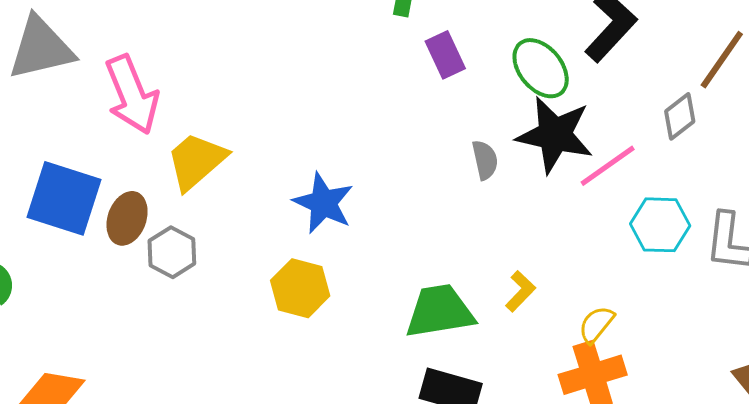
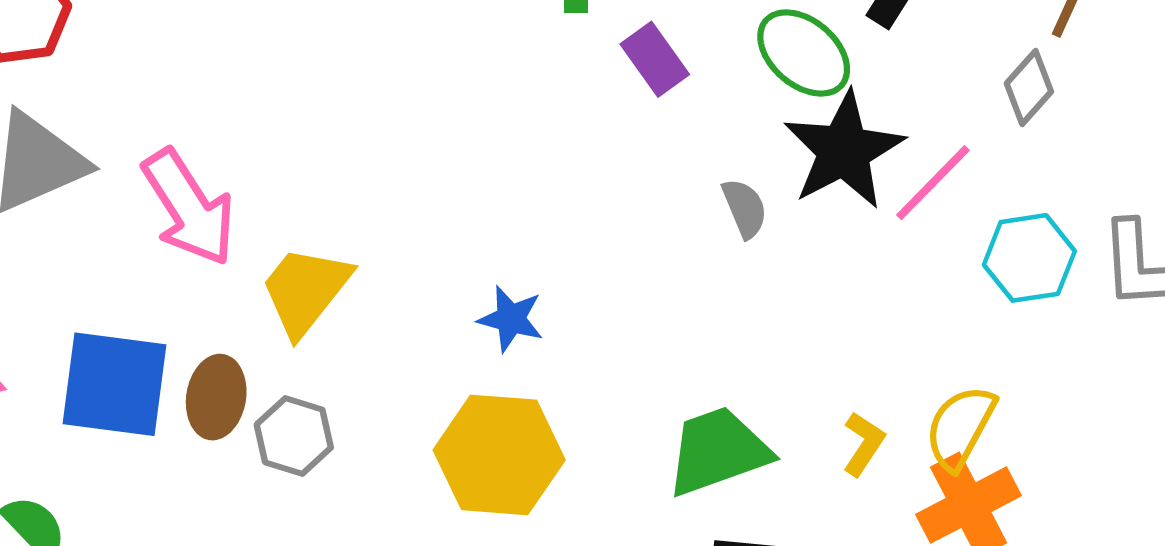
black star: (555, 135) -> (844, 150), turned -30
blue star: (323, 203) -> (511, 319), size x0.7
yellow hexagon: (300, 288) -> (499, 455), size x1.4
yellow L-shape: (520, 291) -> (863, 444), moved
yellow semicircle: (596, 325) -> (960, 428), size x1.4

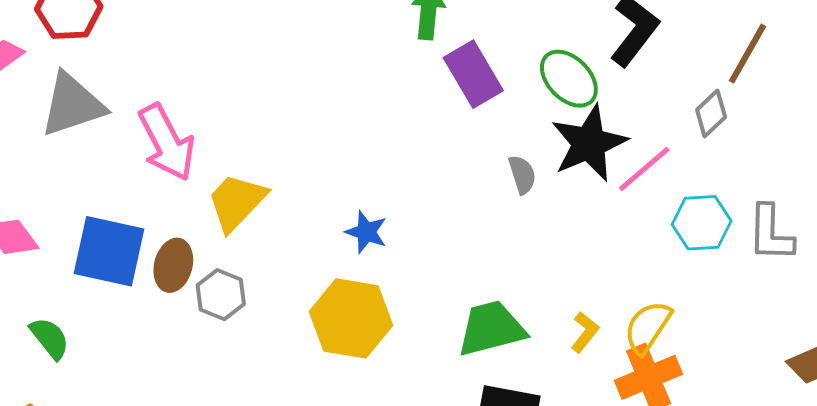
purple rectangle: (655, 59) -> (473, 74), size x1.4

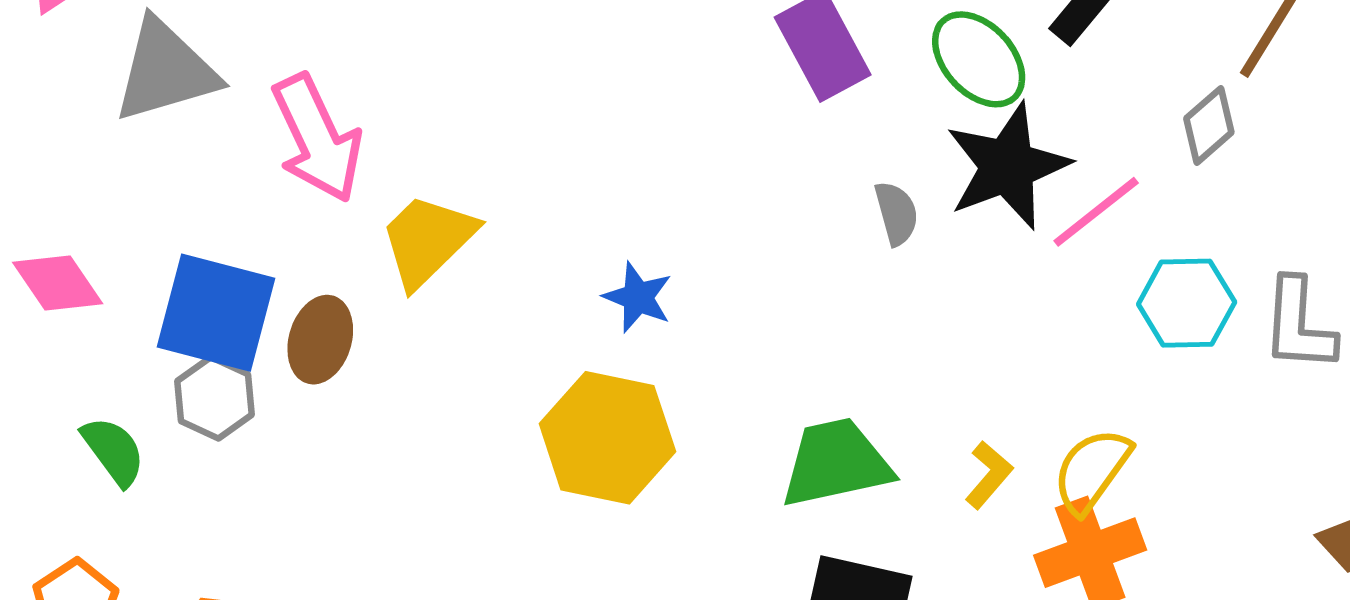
gray hexagon: (221, 295) -> (215, 398), moved

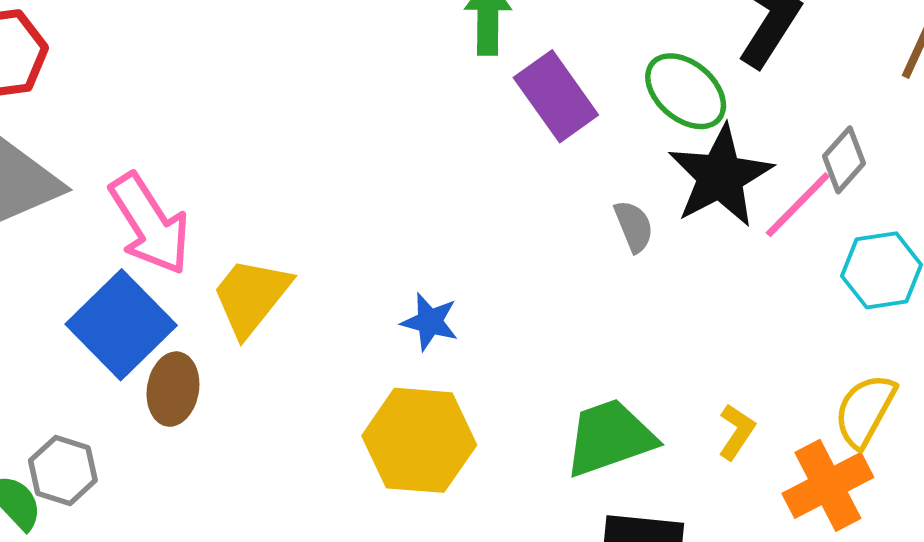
gray diamond: (1209, 125) -> (844, 160), moved
blue square: (216, 313) -> (121, 325), moved, turned 38
gray hexagon: (215, 398) -> (63, 470), moved
yellow semicircle: (1092, 471) -> (865, 411), moved

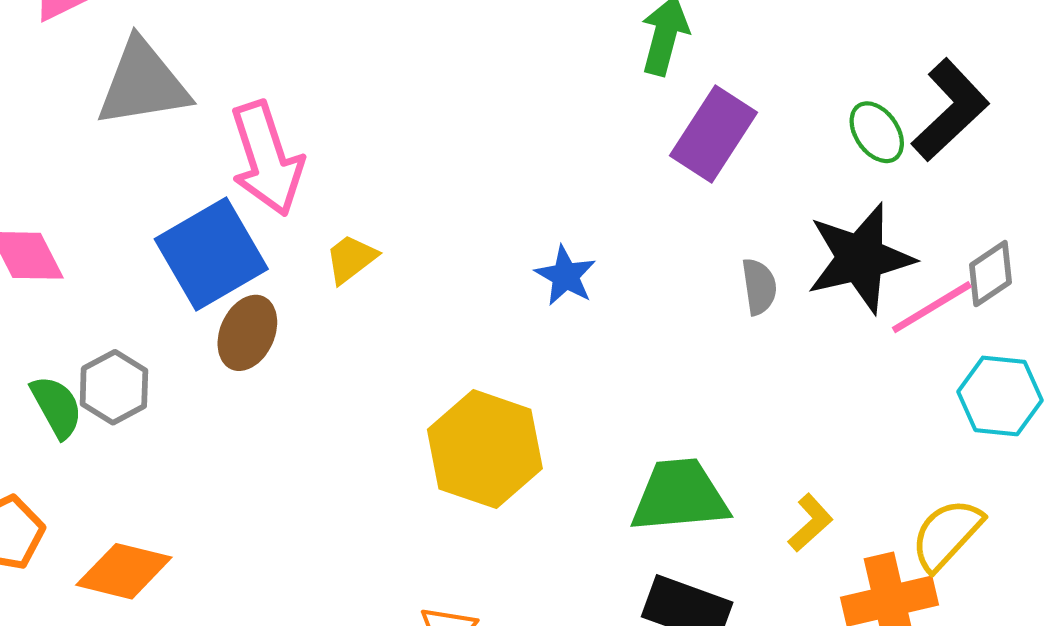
green ellipse: (686, 91) -> (877, 132), moved, size x0.7
purple rectangle: (556, 96) -> (714, 134), turned 54
yellow trapezoid: (251, 296) -> (351, 259), size x0.6
blue star: (430, 322) -> (566, 276), moved

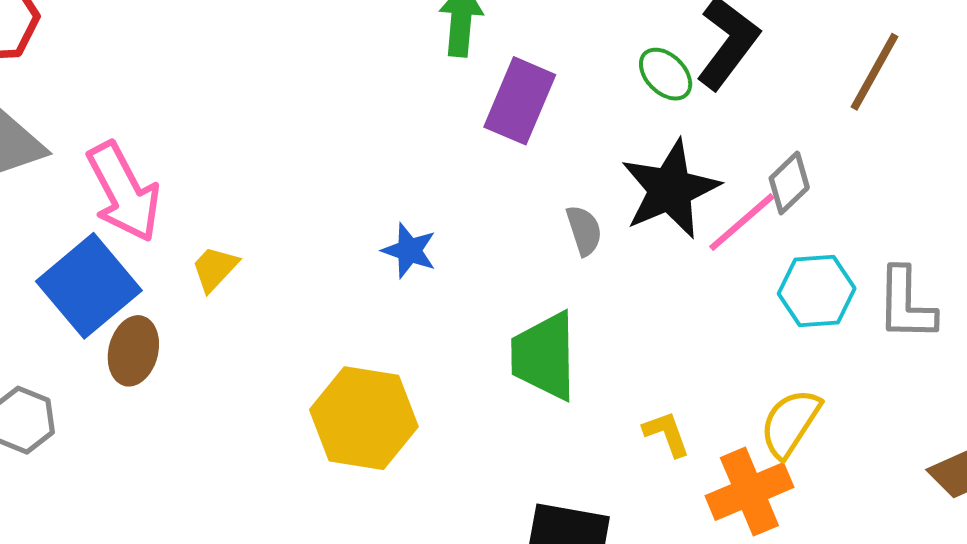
green trapezoid: (680, 496) -> (544, 356), moved, turned -76
yellow L-shape: (810, 523) -> (667, 434), turned -58

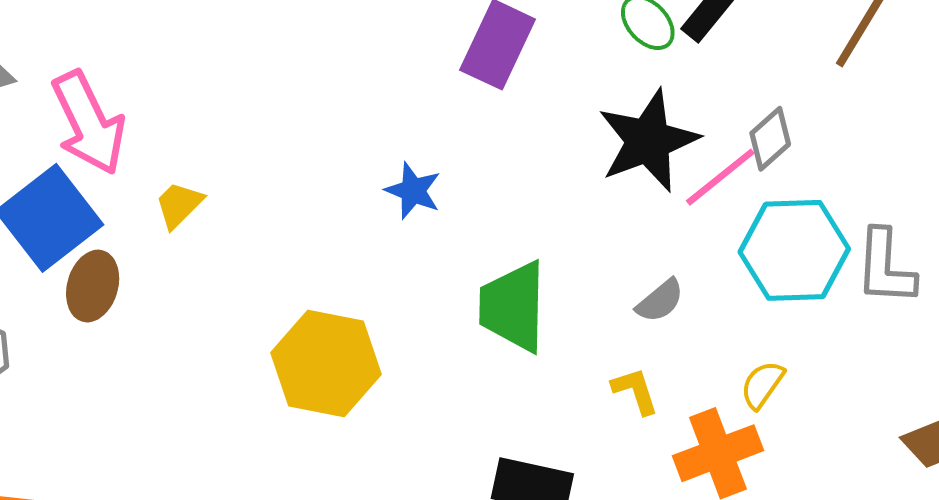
gray semicircle: (584, 230) -> (660, 301), moved, turned 66
blue star: (409, 251) -> (413, 191), moved
cyan hexagon: (817, 291) -> (794, 250), size x1.4
yellow semicircle: (790, 423) -> (762, 385), size x0.7

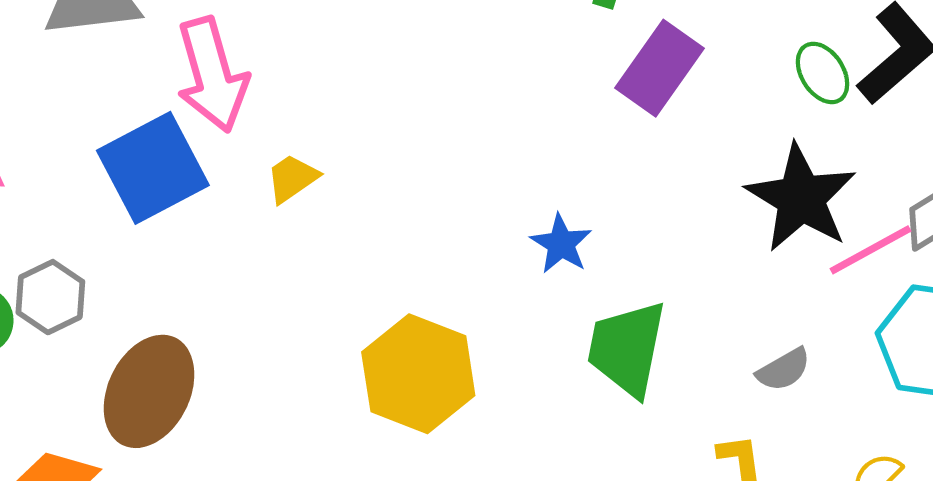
black star: (648, 141) -> (801, 198), turned -30
blue star: (413, 191) -> (561, 244), moved
brown ellipse: (93, 286) -> (149, 391), moved, size x1.5

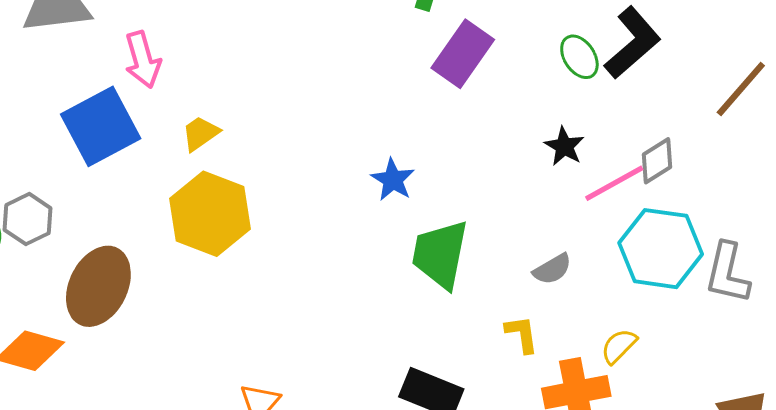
pink arrow: (212, 75) -> (143, 60), size x0.7
black star: (801, 198) -> (564, 146), size x0.5
yellow hexagon: (418, 374) -> (210, 214), moved

